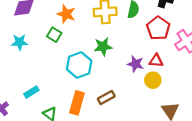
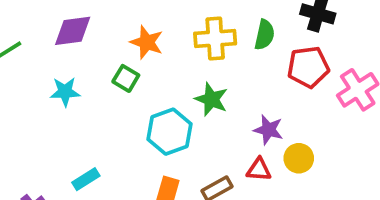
red pentagon: (158, 28) -> (308, 67), turned 30
green star: (103, 47) -> (211, 99), turned 30
red triangle: (156, 61) -> (259, 170), moved

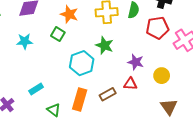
yellow circle: (299, 158) -> (162, 76), moved

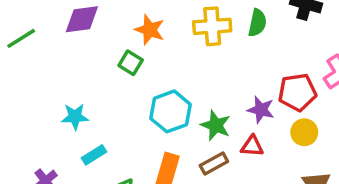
red pentagon: (157, 28) -> (297, 92), moved
cyan star: (25, 41) -> (75, 117), moved
green star: (105, 45) -> (216, 125), moved

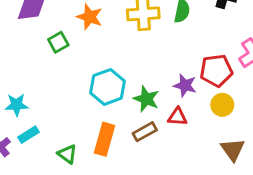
green square: (131, 63) -> (58, 42), moved, turned 30
cyan star: (75, 117) -> (17, 105), moved
cyan rectangle: (94, 155) -> (28, 135), moved

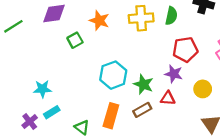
red pentagon: (216, 71) -> (185, 49), moved

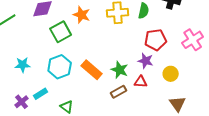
green square: (75, 40) -> (61, 32), size x1.5
cyan hexagon: (113, 75) -> (60, 67), moved
cyan star: (42, 89) -> (23, 65), moved
orange rectangle: (111, 116) -> (92, 70), moved, turned -65

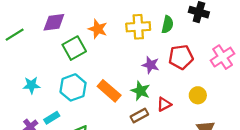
purple star: (146, 61) -> (151, 65), moved
red triangle: (141, 82) -> (164, 104), turned -32

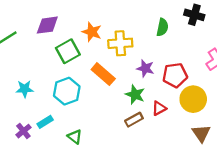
yellow cross: (138, 27) -> (120, 43), moved
red pentagon: (181, 57) -> (175, 75), moved
orange rectangle: (109, 91) -> (103, 74), moved
yellow circle: (198, 95) -> (193, 99), size x1.5

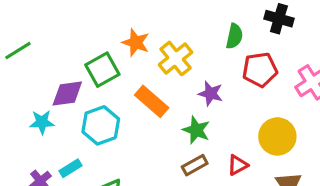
purple diamond: (47, 25) -> (67, 93), moved
yellow cross: (120, 43) -> (176, 58), turned -35
red pentagon: (175, 75) -> (260, 70), moved
red triangle: (159, 108) -> (238, 165), moved

